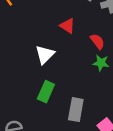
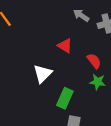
green rectangle: (46, 92) -> (65, 98), moved

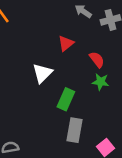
red triangle: (65, 46) -> (66, 43), turned 49

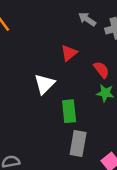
green rectangle: (66, 99) -> (69, 111), turned -30

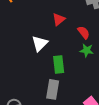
gray rectangle: (78, 143) -> (53, 89), moved

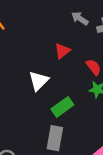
green rectangle: (59, 64) -> (62, 107), turned 60

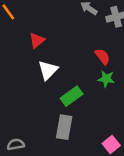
red triangle: (62, 51) -> (37, 40), moved

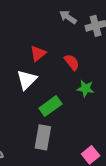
red triangle: (37, 40) -> (38, 53), moved
red semicircle: (103, 56) -> (72, 62), moved

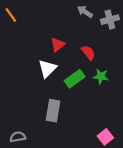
green rectangle: (50, 106) -> (75, 79), moved
gray rectangle: (43, 137) -> (53, 111), moved

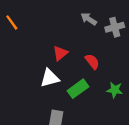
white triangle: (47, 69) -> (50, 78), turned 30
green star: (101, 76) -> (115, 90), moved

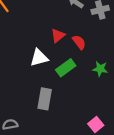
red triangle: (60, 53) -> (58, 35), moved

